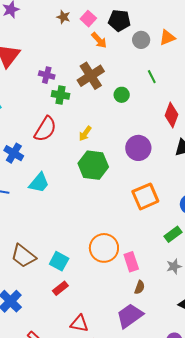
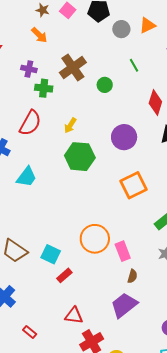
orange arrow: (99, 40) -> (39, 35), moved
red rectangle: (60, 288) -> (64, 275), moved

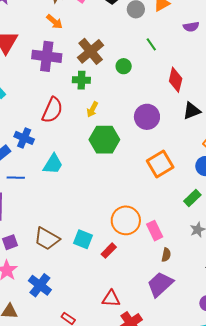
purple cross: (29, 69) -> (47, 56), size x1.8
green cross: (44, 88) -> (81, 80), moved
red rectangle: (64, 275) -> (109, 251), moved

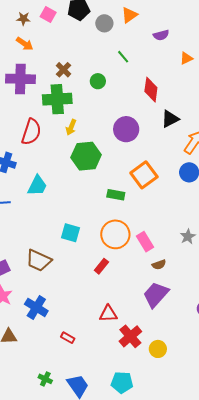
brown cross: (91, 51) -> (63, 70), size x0.6
green cross: (81, 80) -> (57, 99), size x1.6
green rectangle: (192, 198) -> (116, 195), moved, turned 60
cyan square: (83, 239) -> (70, 233), moved
brown semicircle: (166, 255) -> (159, 265), turned 64

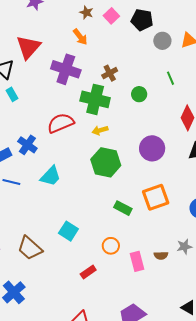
yellow arrow: (71, 127) -> (100, 130), turned 35
red semicircle: (31, 132) -> (61, 123), turned -148
orange circle: (115, 234) -> (111, 246), size x0.6
gray star: (188, 237) -> (184, 247), moved
brown semicircle: (159, 265) -> (161, 255), moved

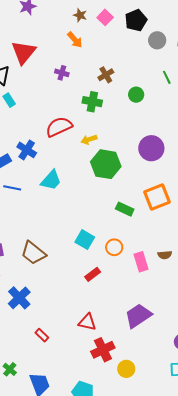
black pentagon: (142, 20) -> (136, 20), turned -30
purple cross: (66, 69) -> (62, 73), size x0.5
green cross: (95, 99) -> (92, 102), size x0.7
yellow arrow: (100, 130) -> (89, 140), moved
cyan square: (68, 231) -> (85, 240), moved

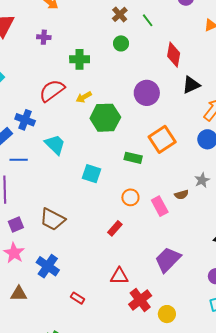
brown cross: (106, 75) -> (120, 14), moved
cyan trapezoid: (51, 180) -> (55, 145), turned -75
cyan square: (85, 240) -> (92, 174), moved

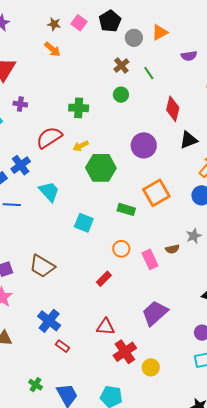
purple cross: (44, 37) -> (20, 104), moved
blue cross: (25, 120) -> (21, 165), turned 30
blue cross: (48, 266) -> (49, 321), moved

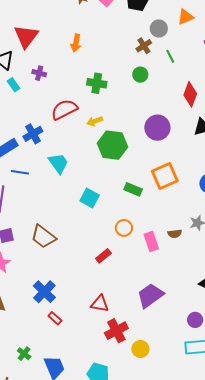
gray circle: (134, 38) -> (159, 29), moved
orange arrow: (52, 49) -> (76, 43), moved, turned 54

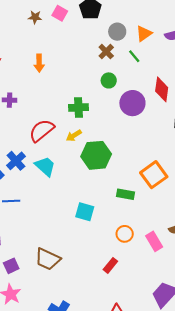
orange triangle: (185, 17) -> (144, 33), moved
green cross: (97, 83) -> (79, 107), moved
purple circle: (157, 128) -> (132, 103), moved
cyan trapezoid: (58, 163) -> (45, 166), moved

